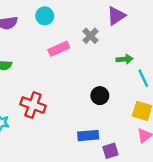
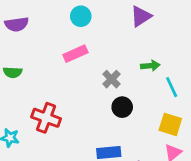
cyan circle: (45, 16) -> (81, 16), moved
gray cross: (90, 36) -> (111, 79), moved

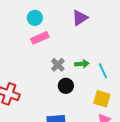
pink rectangle: (75, 54) -> (40, 38), moved
green arrow: (150, 66) -> (82, 64), moved

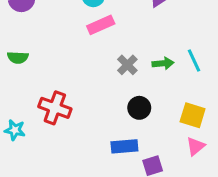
cyan line: (103, 71) -> (194, 60), moved
black circle: (66, 86) -> (139, 108), moved

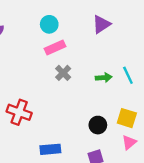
gray cross: (127, 65) -> (63, 73), moved
black circle: (139, 108) -> (98, 125), moved
blue rectangle: (124, 146) -> (50, 149), moved

